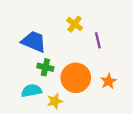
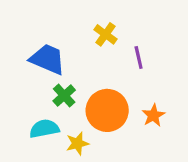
green cross: (45, 67) -> (64, 96), turned 35

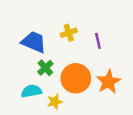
yellow cross: (105, 34) -> (69, 33), moved, turned 35
orange star: (153, 115) -> (108, 82), size x1.5

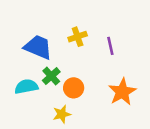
orange circle: (76, 78) -> (74, 88), moved, size x0.6
cyan semicircle: (31, 91) -> (26, 87), moved

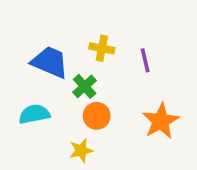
yellow cross: (78, 37) -> (102, 48), turned 30
green cross: (51, 76) -> (85, 86), moved

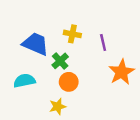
orange star: (161, 121) -> (122, 72), moved

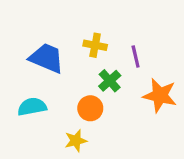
green cross: (60, 61) -> (110, 81), moved
orange star: (122, 72) -> (160, 95), turned -30

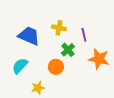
cyan semicircle: (32, 107) -> (20, 66), turned -36
yellow star: (76, 141) -> (38, 88), moved

